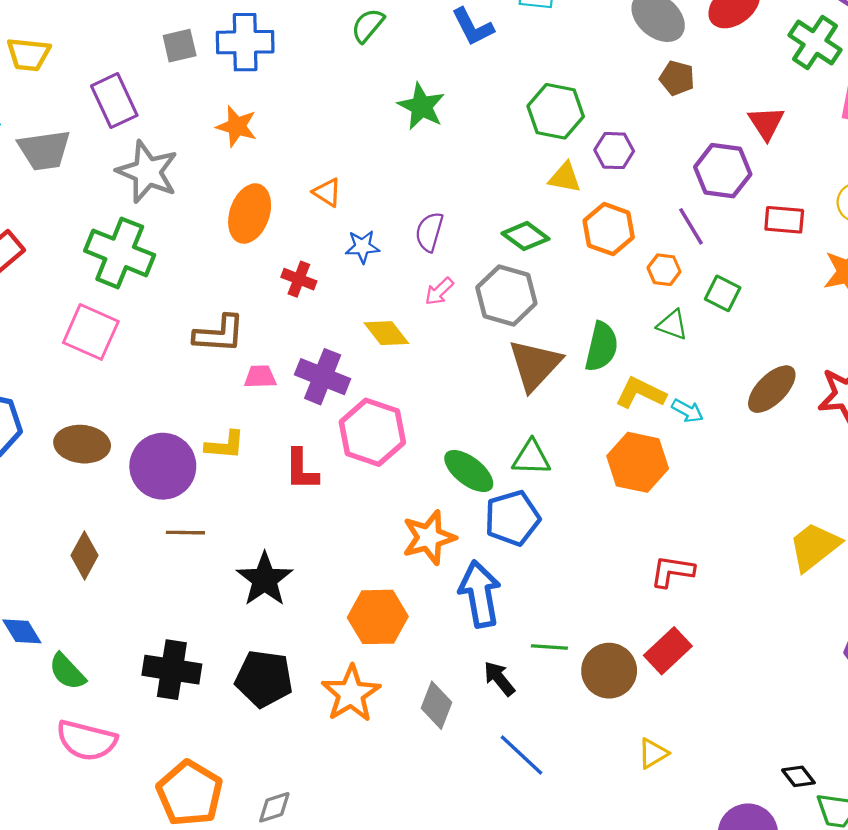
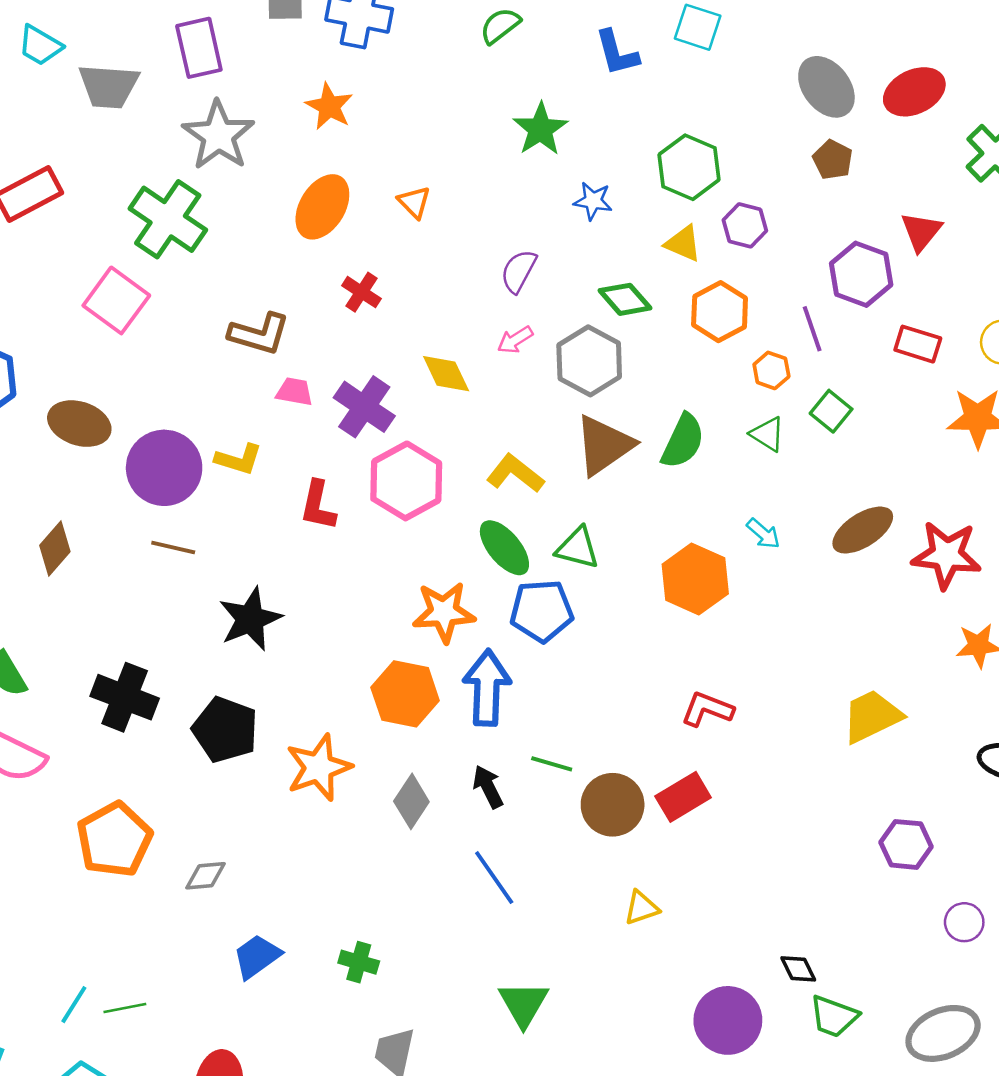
blue star: (362, 247) -> (593, 201), moved
yellow L-shape: (640, 393) -> (515, 474), moved
orange hexagon: (378, 617) -> (405, 694), moved

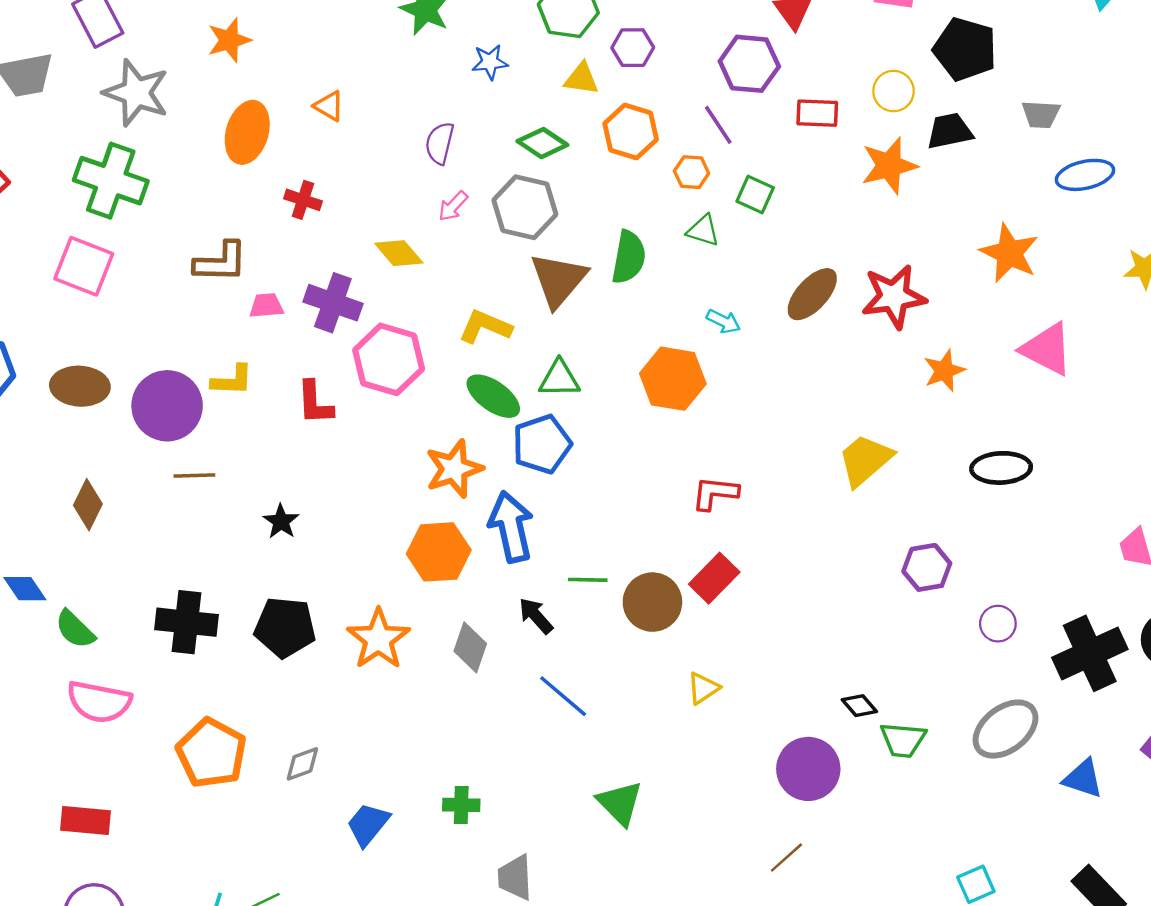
orange star: (329, 106) -> (229, 40), turned -30
black star: (250, 619) -> (281, 521), size x0.6

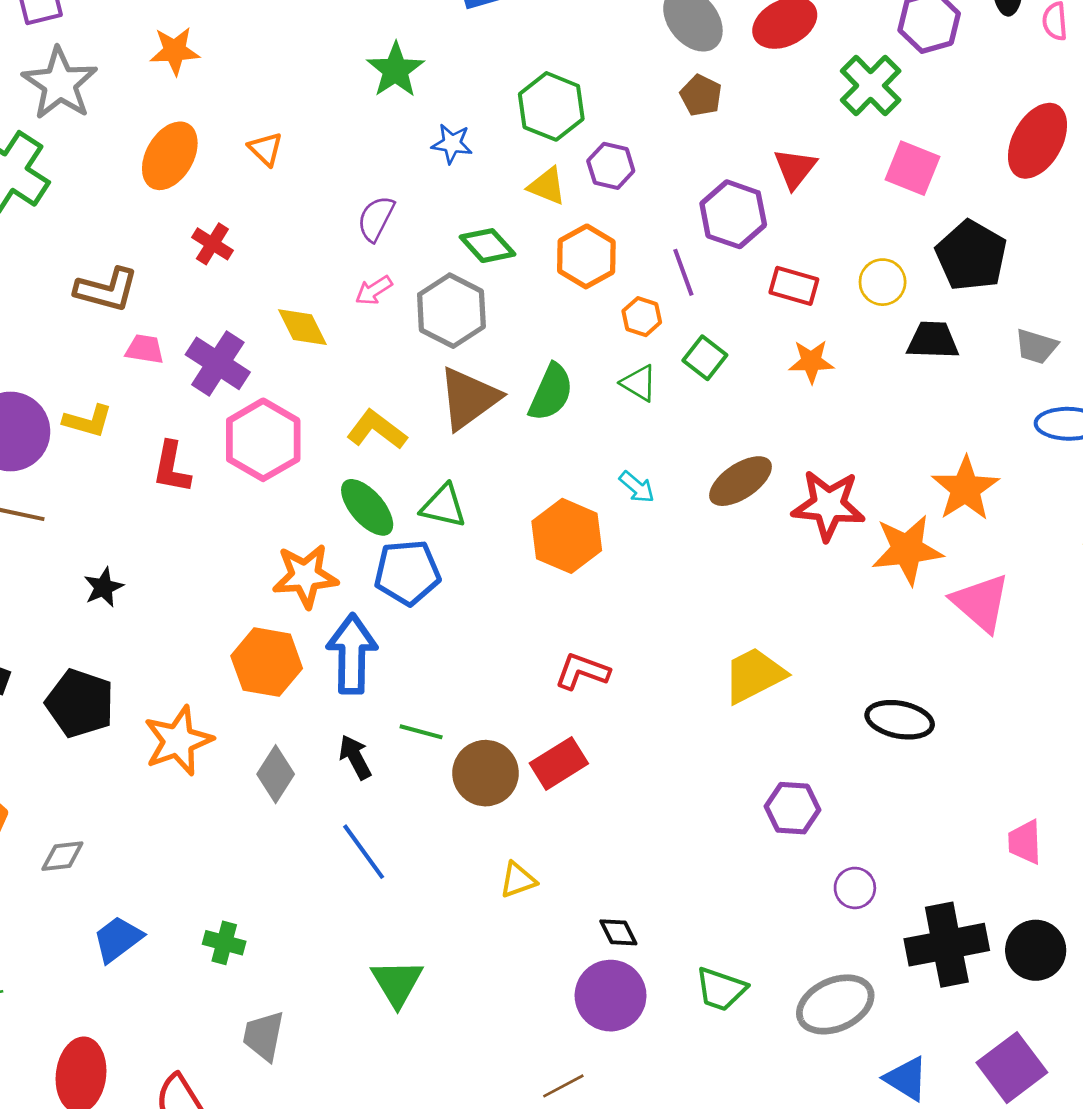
orange star: (889, 166) -> (811, 361), moved, size x0.7
orange star: (944, 371) -> (907, 550), moved, size x1.5
black diamond: (859, 706) -> (618, 932), moved

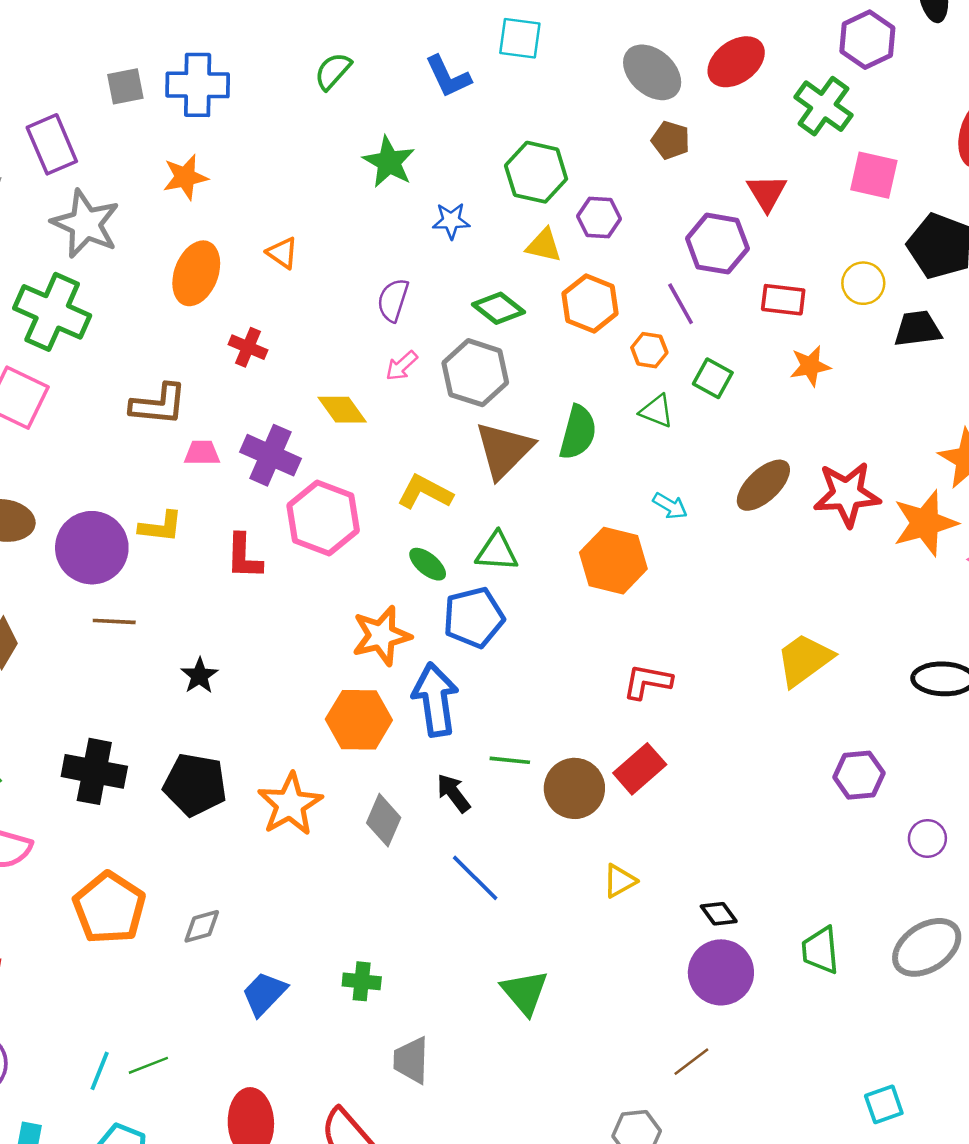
green ellipse: (367, 507) -> (428, 564), size x0.7
green trapezoid: (721, 989) -> (820, 950), turned 75

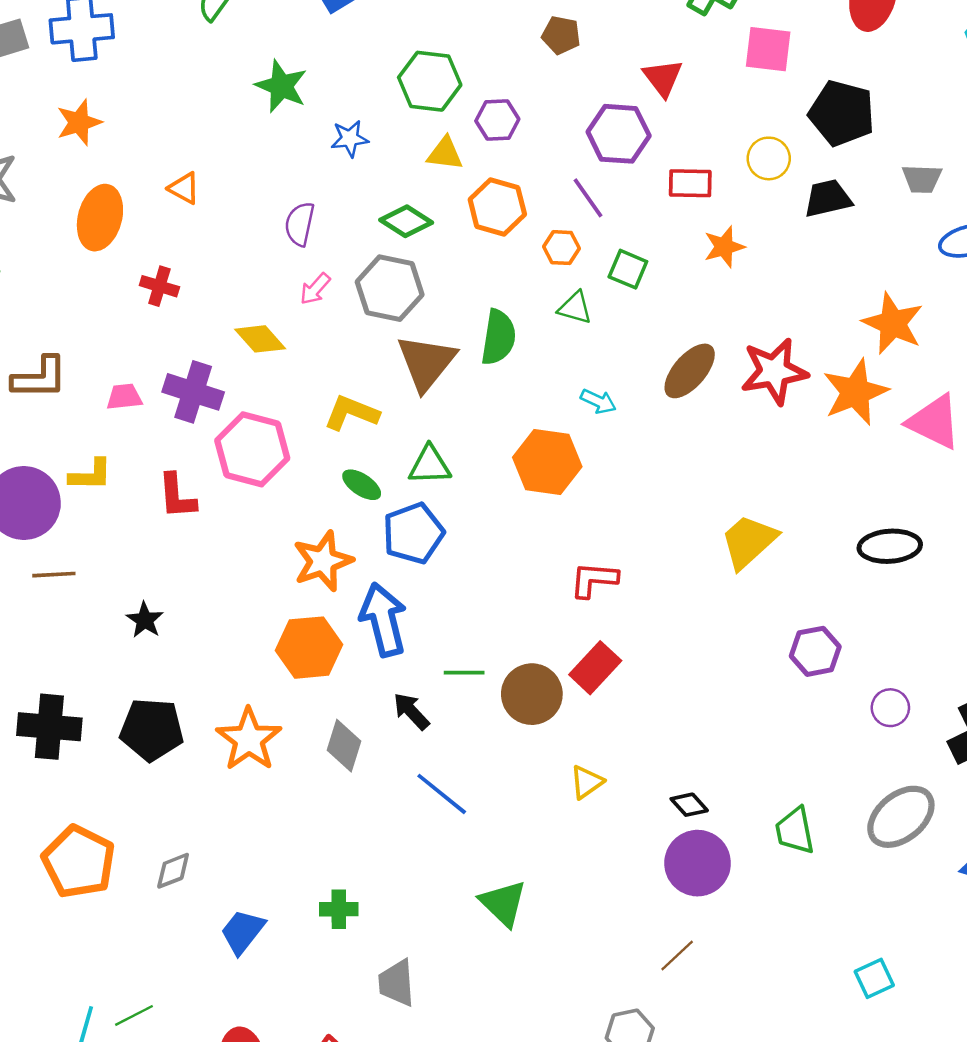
brown L-shape: (158, 404) -> (40, 378), moved

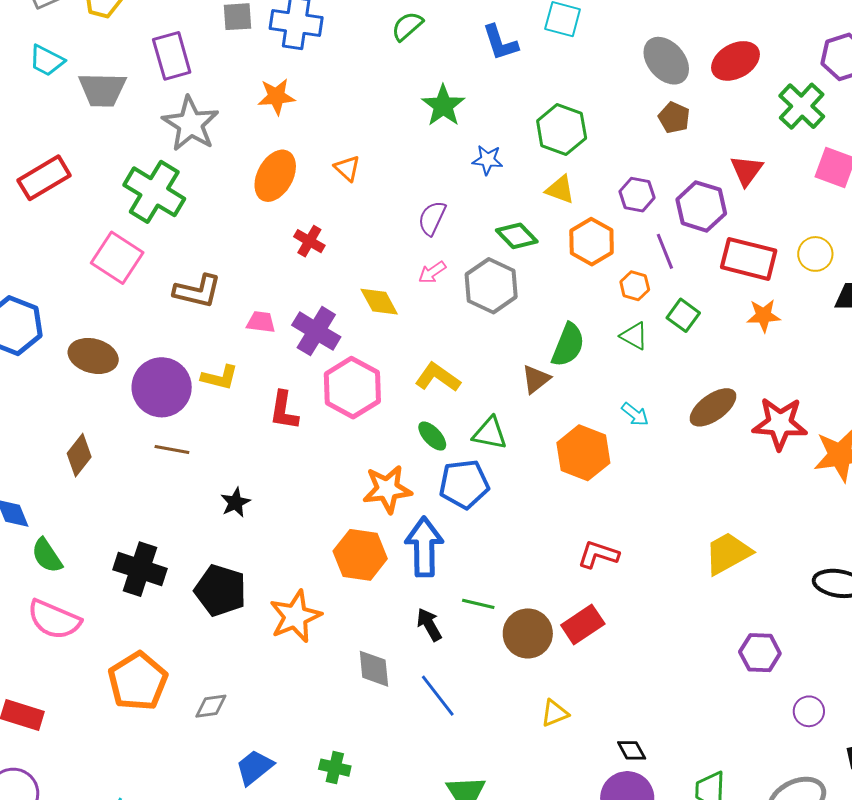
purple hexagon: (497, 120) -> (637, 195), moved
red rectangle: (690, 183) -> (749, 259), size x1.5
brown triangle: (426, 362) -> (536, 379), moved, size x0.6
gray diamond: (344, 746) -> (374, 669), moved, turned -36

